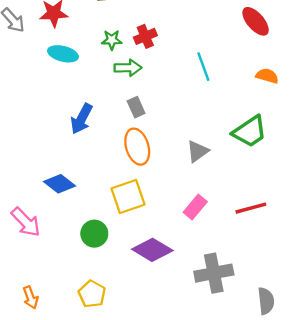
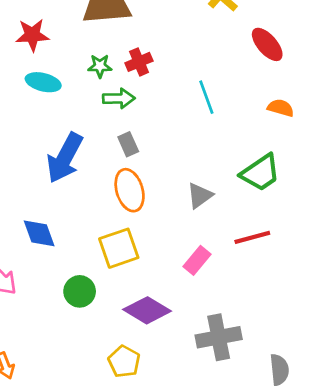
blue arrow: (82, 119) -> (65, 158), size x1.4
blue diamond: (59, 184) -> (39, 233), turned 32
red line: (251, 208) -> (252, 237), moved
yellow pentagon: (92, 294) -> (124, 362), moved

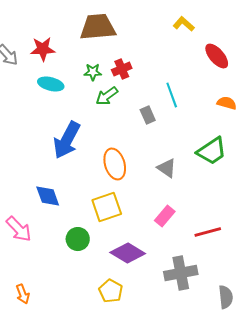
green arrow: (119, 98) -> (107, 96), turned 145
gray rectangle: (128, 144) -> (148, 115), moved
gray triangle: (200, 196) -> (167, 168), turned -50
red line: (252, 237) -> (208, 232), moved

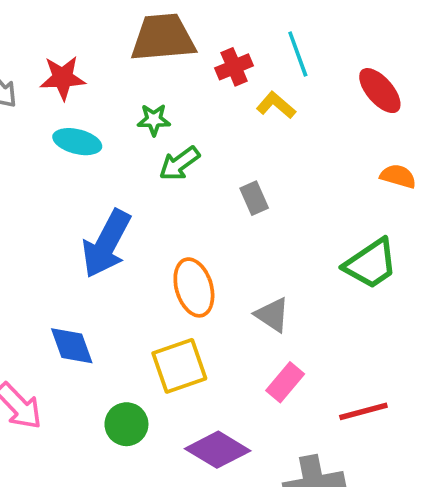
yellow L-shape: (184, 24) -> (276, 105), moved
red cross: (122, 69) -> (234, 67), moved
cyan line: (172, 95) -> (298, 54), moved
gray triangle: (167, 168) -> (272, 315), moved

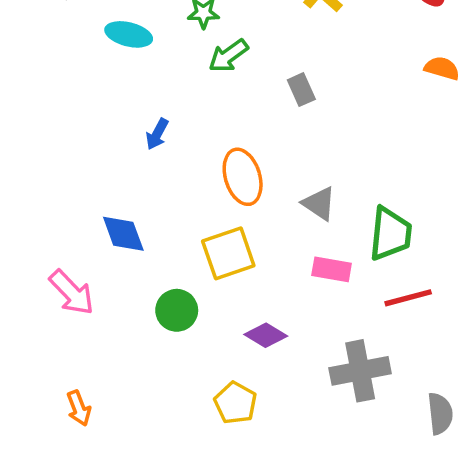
blue arrow: (106, 244) -> (157, 134), size x0.5
green trapezoid: (371, 264) -> (390, 234), moved, turned -50
pink rectangle: (285, 382) -> (332, 269), turned 60
purple diamond: (218, 450) -> (266, 335), size x0.7

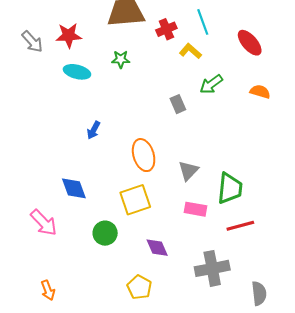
green arrow: (228, 56) -> (211, 84), moved
gray triangle: (319, 204) -> (188, 171), turned 40
purple diamond: (266, 335) -> (157, 248), turned 35

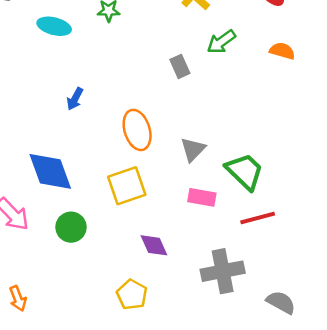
blue diamond: (74, 188) -> (50, 171), size x1.4
green trapezoid: (230, 188) -> (245, 171), turned -52
green circle: (105, 233) -> (71, 227), moved
gray semicircle: (259, 293) -> (281, 302), turned -55

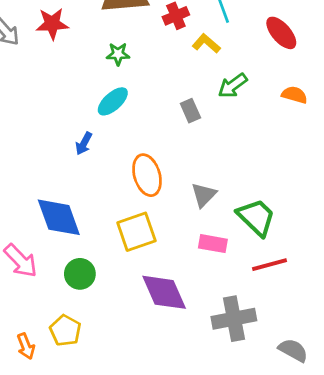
cyan ellipse: (54, 26) -> (113, 101), moved, turned -56
purple diamond: (154, 245) -> (164, 292), size x1.6
yellow pentagon: (132, 295) -> (65, 330), moved

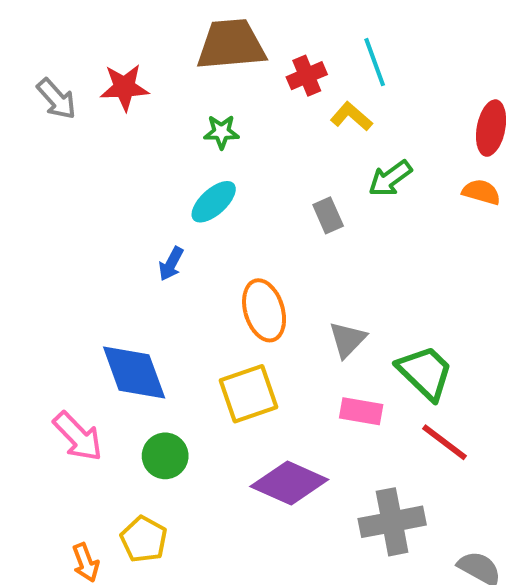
red ellipse: (281, 33) -> (491, 128), moved, turned 52
red line: (269, 265) -> (444, 442), turned 52
purple diamond: (164, 292) -> (289, 483), turned -42

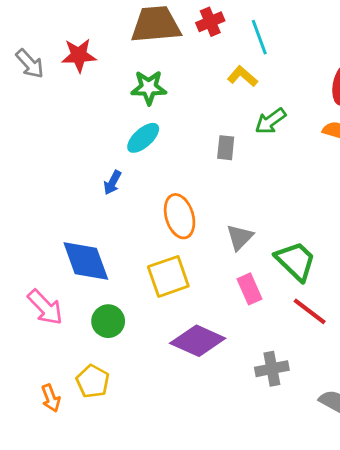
red cross: (307, 76) -> (210, 22), moved
green star: (221, 132) -> (149, 87), size x1.4
gray rectangle: (328, 215) -> (226, 148), turned 30
pink rectangle: (361, 411) -> (249, 289), turned 56
gray cross: (392, 522) -> (272, 369), size x0.7

